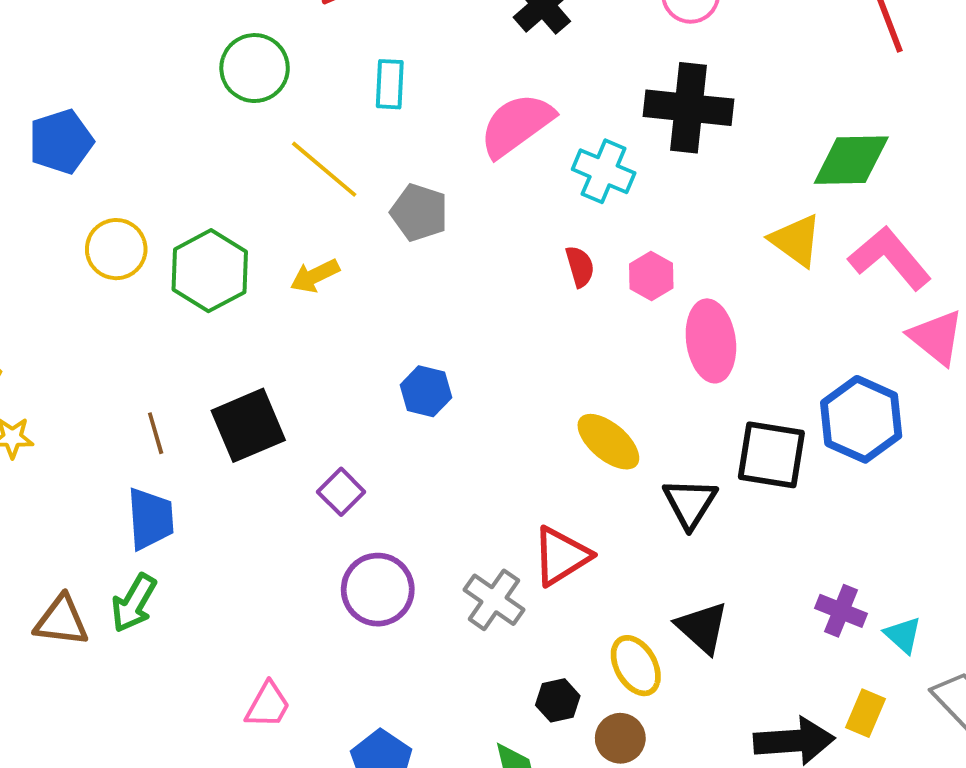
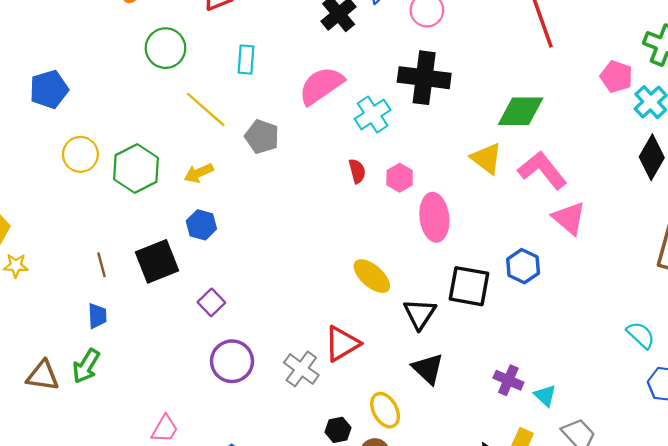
cyan cross: (604, 171) -> (373, 114), turned 32
blue hexagon: (426, 391) -> (201, 225), moved
blue hexagon: (861, 419) -> (523, 266), size x0.7
blue trapezoid: (150, 519) -> (97, 316), size x0.7
black triangle: (702, 628) -> (428, 369), moved

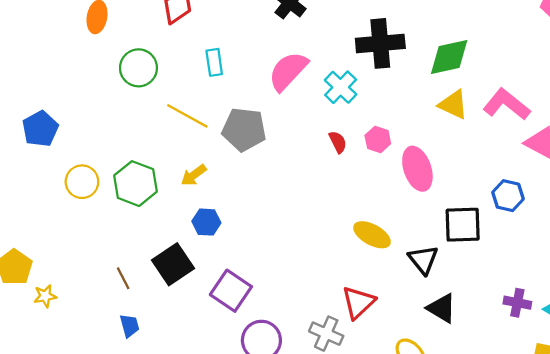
green diamond: (521, 111) -> (449, 57), moved
gray pentagon: (262, 137) -> (244, 129), size x1.4
purple square: (211, 302) -> (231, 291), size x1.6

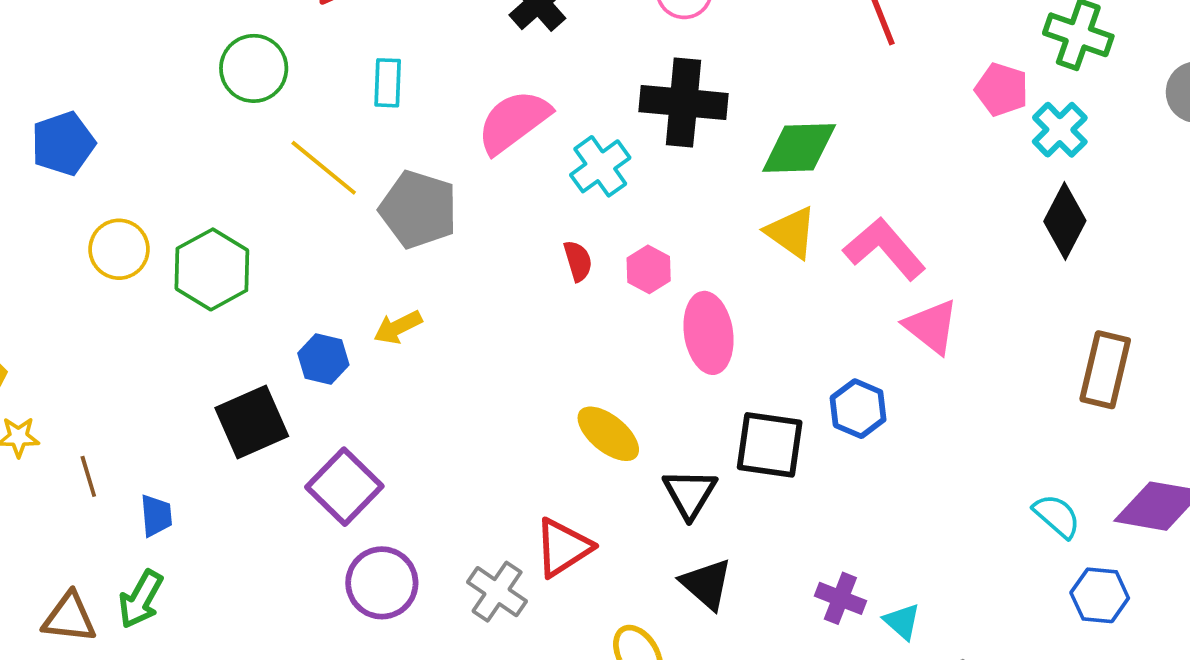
yellow arrow: (194, 175) -> (398, 327), moved
brown line: (123, 278) -> (88, 476), moved

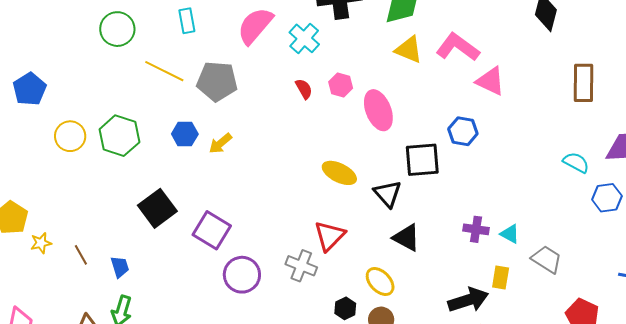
blue hexagon: (323, 359) -> (185, 134), moved

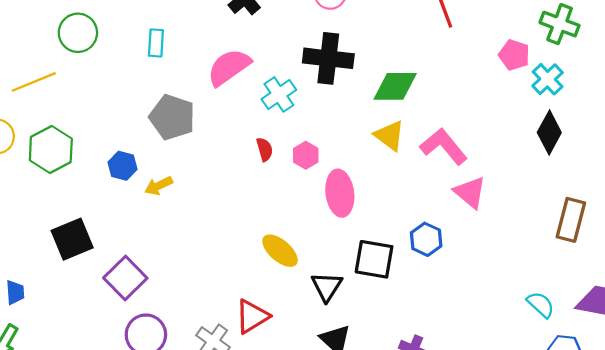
yellow line: (164, 71) -> (34, 82), moved, turned -63

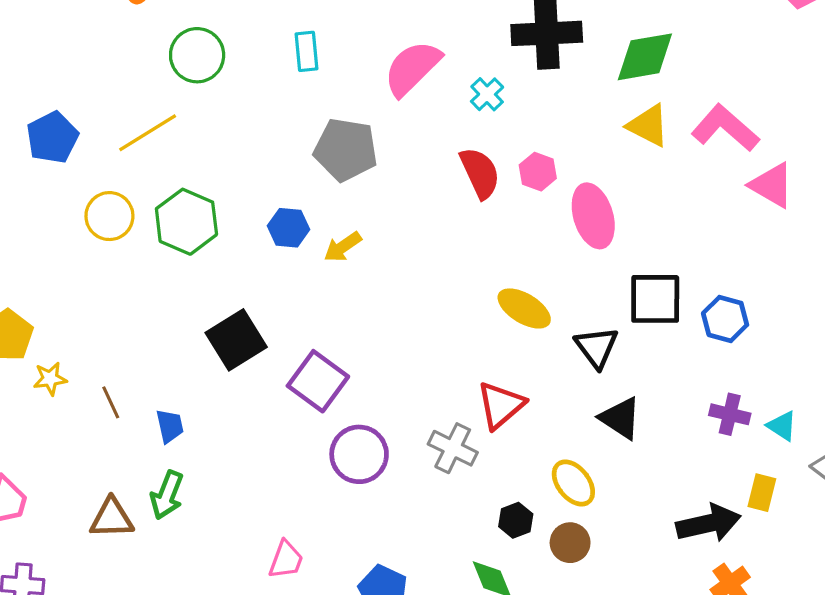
cyan cross: (279, 94) -> (487, 94), size x0.7
red semicircle: (265, 149) -> (480, 173), size x1.6
blue hexagon: (426, 239) -> (725, 319), moved

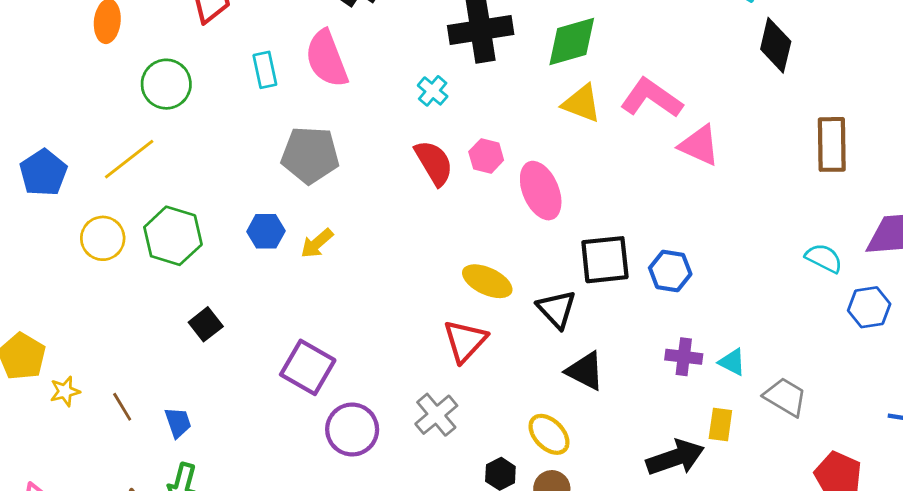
pink semicircle: (412, 68) -> (327, 59), moved, turned -60
black square: (236, 340) -> (206, 324), moved, size x0.6
red triangle: (501, 405) -> (465, 341), moved
gray cross: (453, 448) -> (436, 415), turned 30

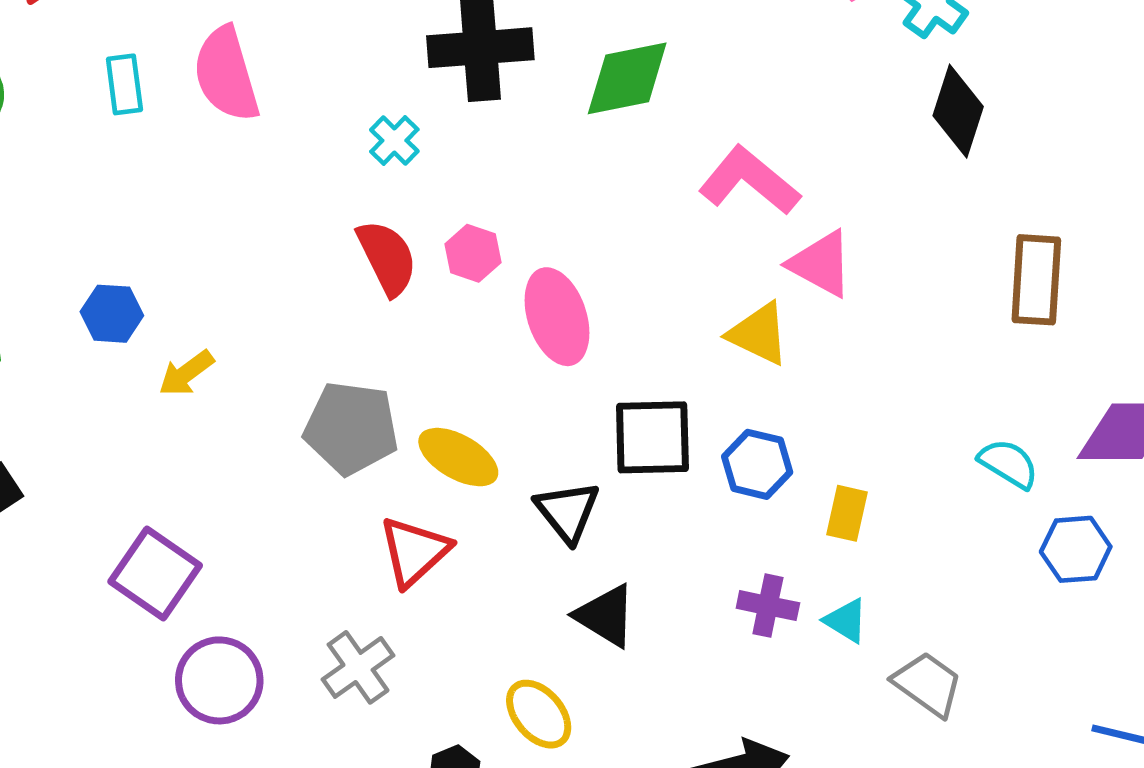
yellow triangle: (582, 103) -> (759, 334), moved
gray pentagon: (310, 155) -> (351, 428), moved
blue hexagon: (266, 231) -> (112, 314), moved
yellow rectangle: (720, 425) -> (847, 513), moved

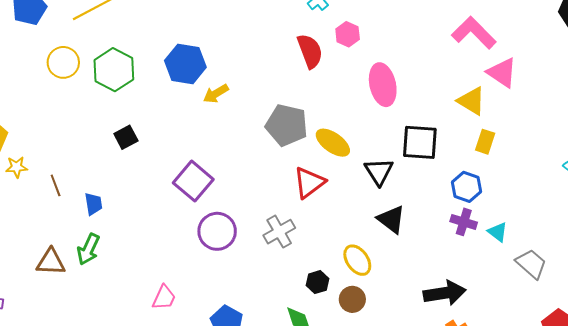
pink hexagon: (473, 253) -> (348, 34), moved
blue hexagon: (112, 314) -> (185, 64), size x1.5
blue hexagon: (757, 464) -> (467, 187), moved
yellow rectangle: (847, 513) -> (485, 142), moved

